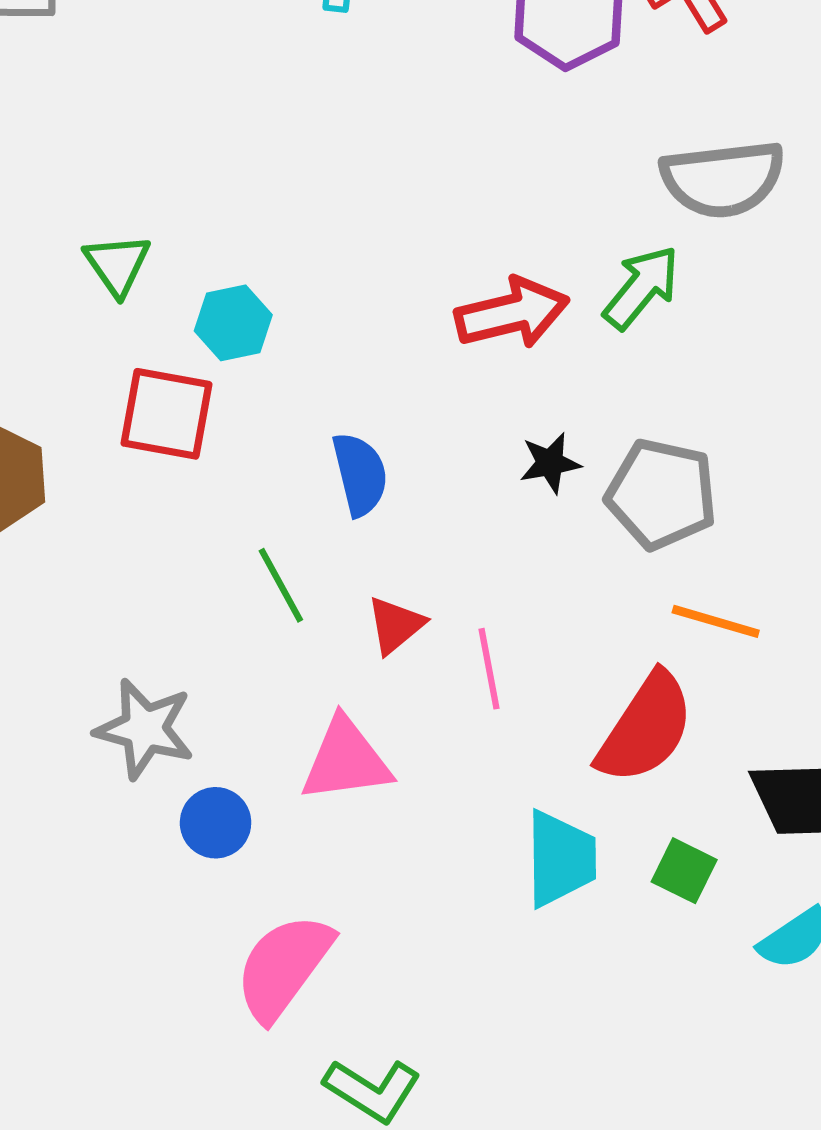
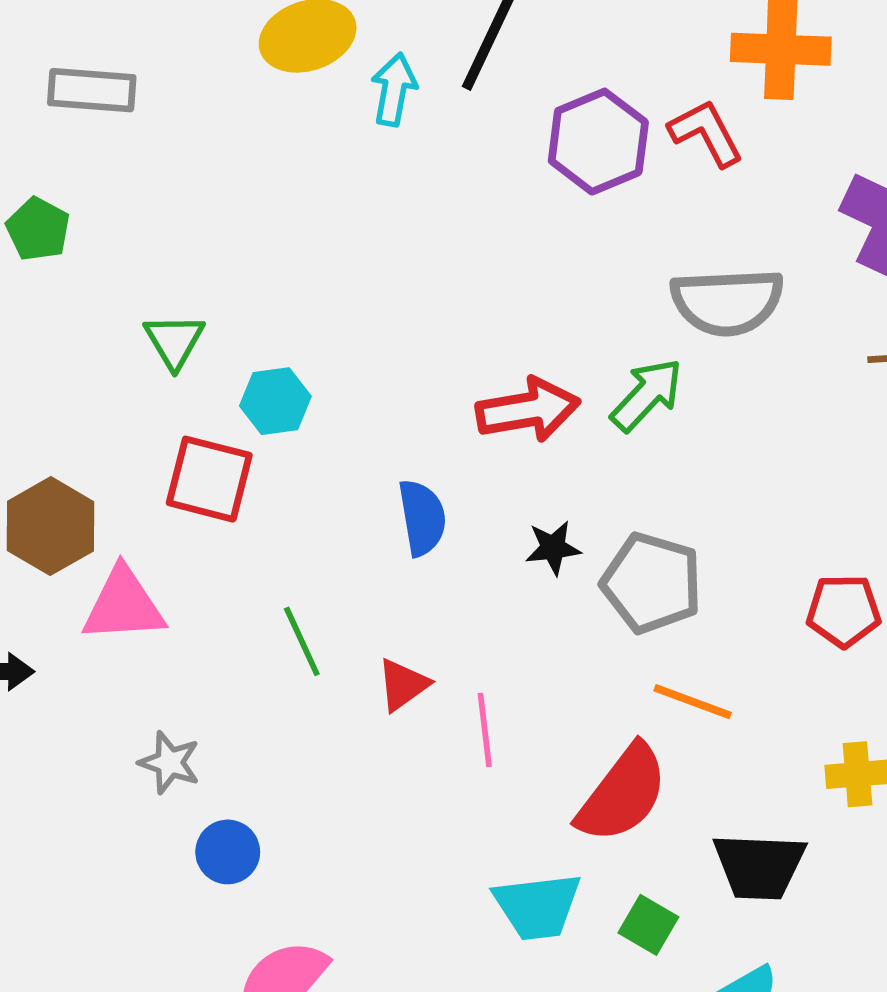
blue semicircle: (360, 474) -> (422, 518), moved
gray star: (145, 729) -> (170, 763), size x0.7
pink triangle: (346, 760) -> (123, 605), moved
cyan trapezoid: (560, 859) -> (537, 906), turned 80

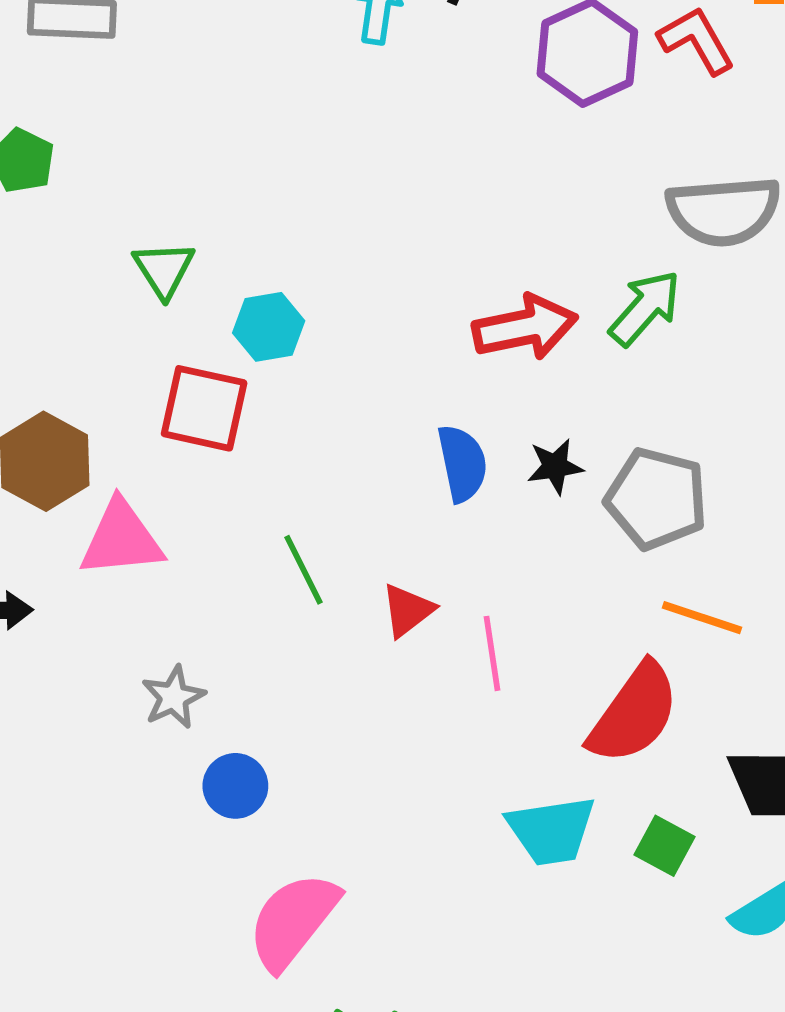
blue semicircle: (422, 518) -> (462, 463), moved
gray star: (170, 763) -> (173, 697), turned 30

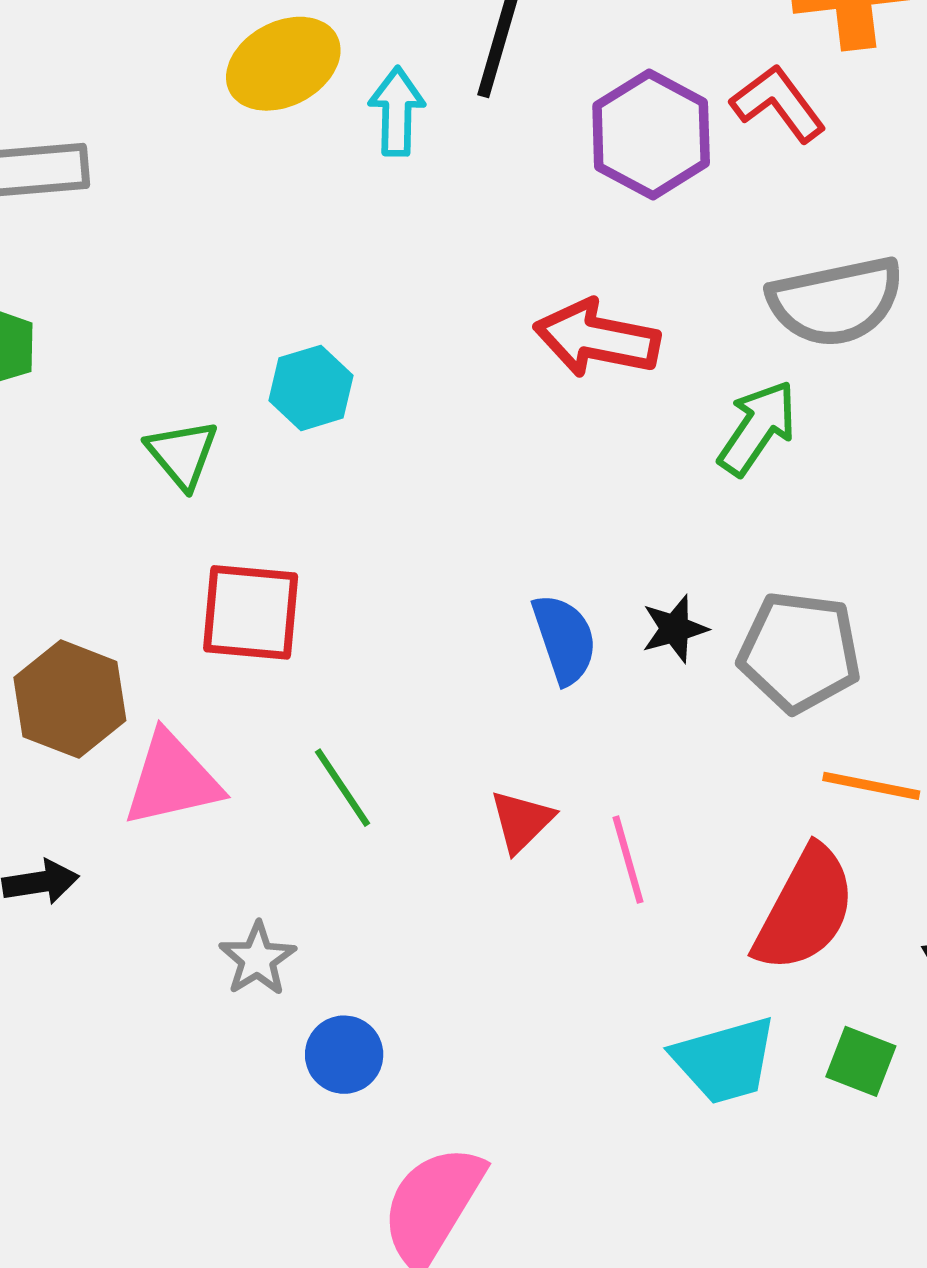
cyan hexagon: (269, 327) -> (311, 388), moved
red arrow: (525, 327) -> (597, 338), moved, turned -150
green line: (303, 570) -> (342, 788), moved

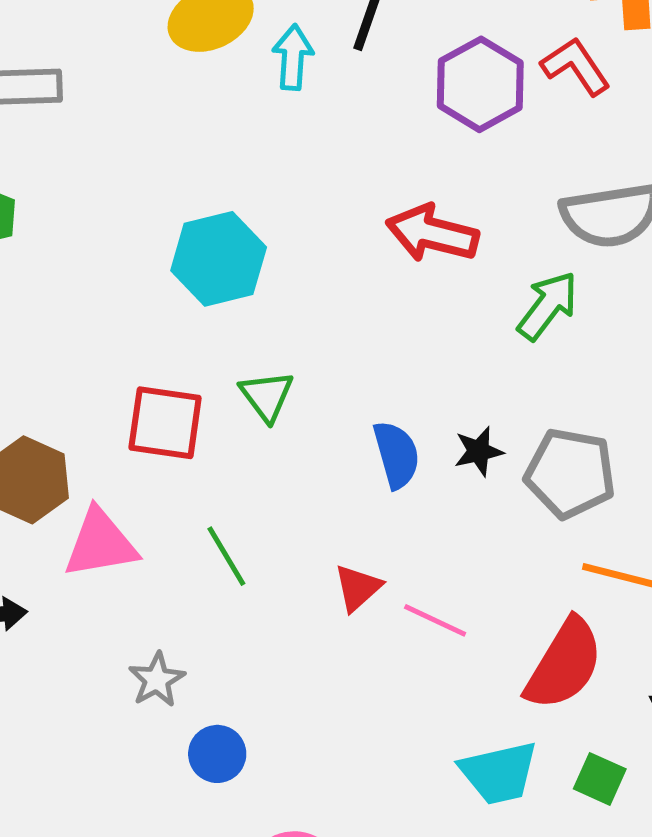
cyan hexagon: (311, 388) -> (219, 259), size x1.5
green triangle: (182, 454) -> (267, 396), moved
pink line: (628, 860) -> (435, 620), turned -52

